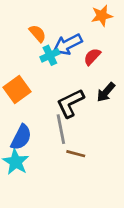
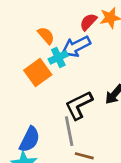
red semicircle: (92, 57) -> (88, 22), moved
orange square: (17, 89) -> (38, 72), moved

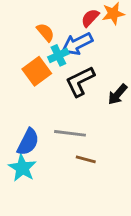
black L-shape: (79, 105) -> (80, 81), moved
gray line: (69, 131) -> (70, 133), turned -72

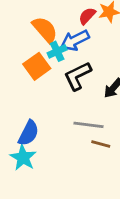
orange semicircle: (45, 32) -> (45, 30), size x1.5
gray line: (70, 133) -> (88, 125), moved
brown line: (86, 159) -> (101, 144), moved

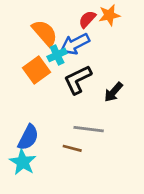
brown line: (101, 144) -> (72, 148), moved

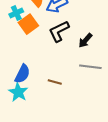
cyan cross: (57, 55) -> (16, 13), moved
gray line: (89, 129) -> (90, 67), moved

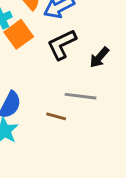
gray line: (90, 67) -> (81, 96), moved

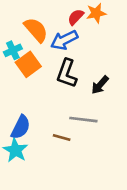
black L-shape: (62, 44) -> (67, 73), turned -44

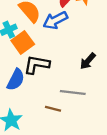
black L-shape: (67, 73) -> (37, 65), moved, turned 80
blue semicircle: (21, 127) -> (16, 80), moved

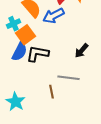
blue semicircle: (16, 80) -> (20, 52), moved
brown line: (53, 109) -> (52, 92), turned 64

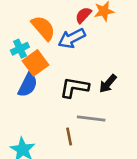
black L-shape: (38, 54) -> (74, 87), moved

